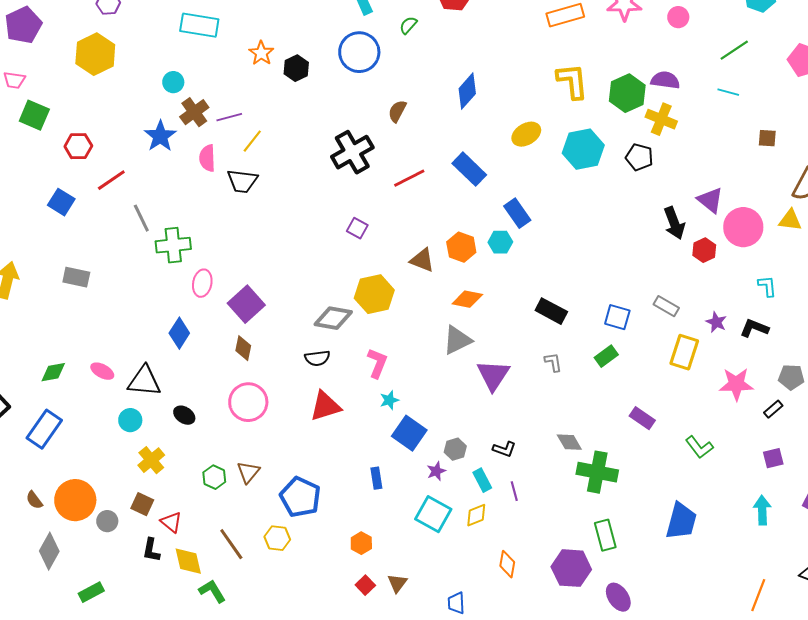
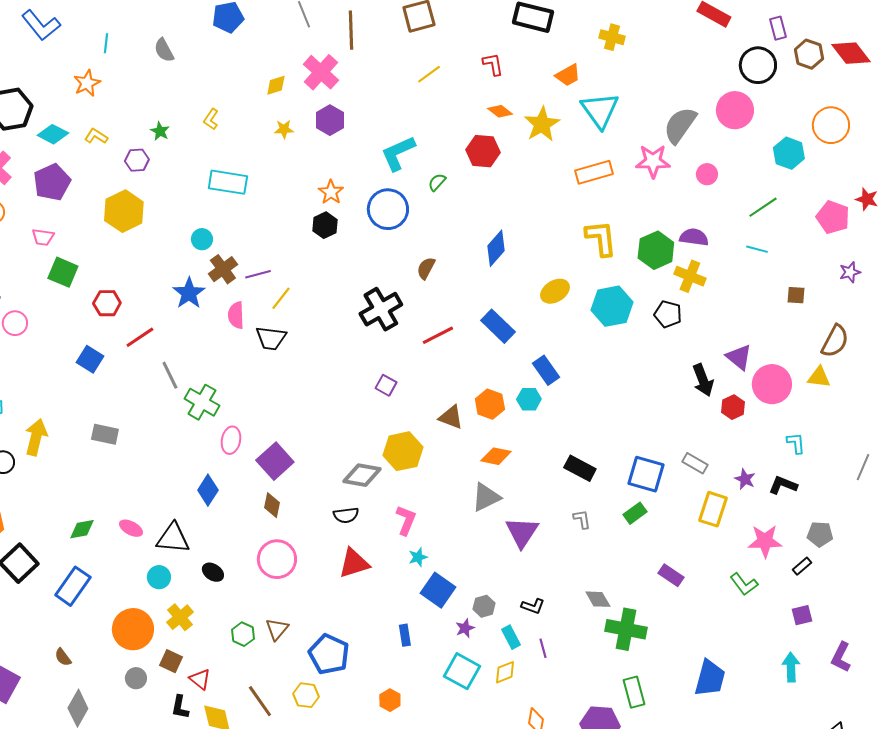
orange star: (261, 53) -> (331, 192), moved
green cross: (173, 245) -> (202, 402), turned 36
blue square: (617, 317) -> (646, 474), size x1.4
green L-shape: (699, 447) -> (744, 584), moved
orange circle: (75, 500) -> (133, 629), moved

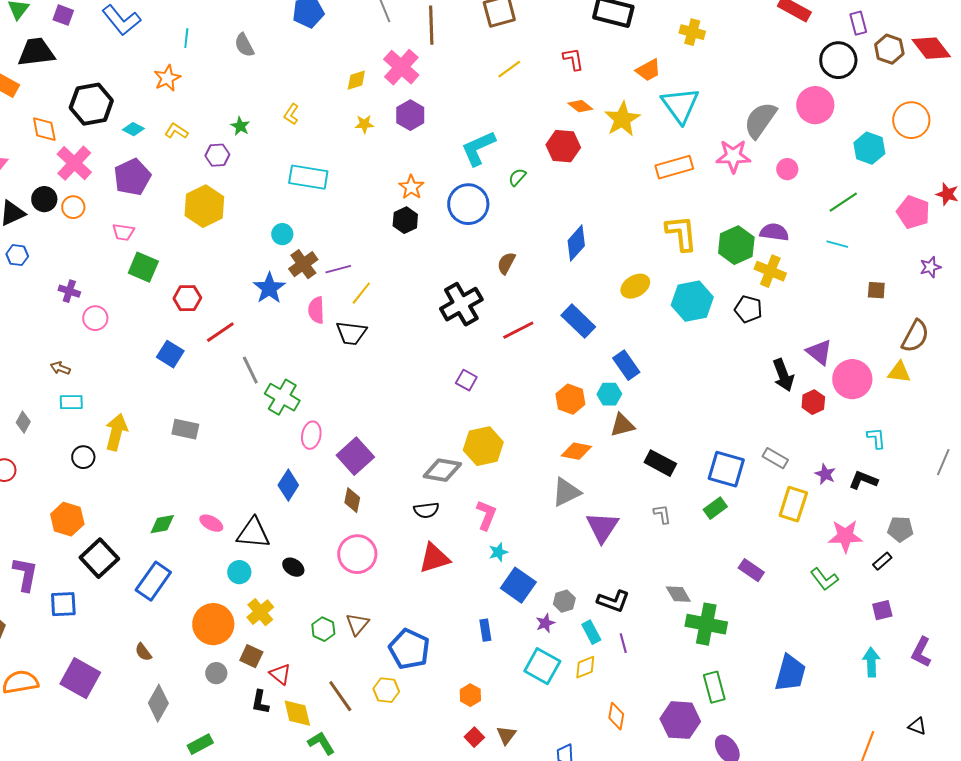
cyan diamond: (53, 134) -> (133, 129), size x0.7
brown triangle: (451, 417) -> (622, 425), moved, turned -36
black L-shape: (533, 606) -> (613, 601), size x1.4

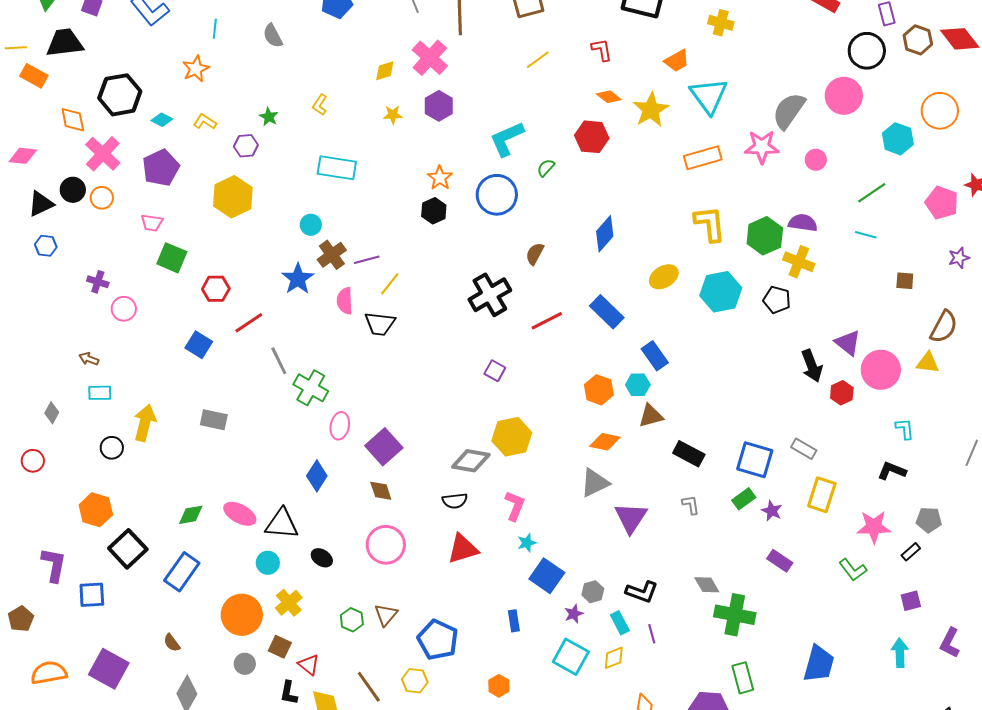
purple star: (825, 474) -> (772, 511), moved
brown diamond: (352, 500) -> (381, 491), turned -30
pink ellipse: (211, 523) -> (240, 514), size x1.4

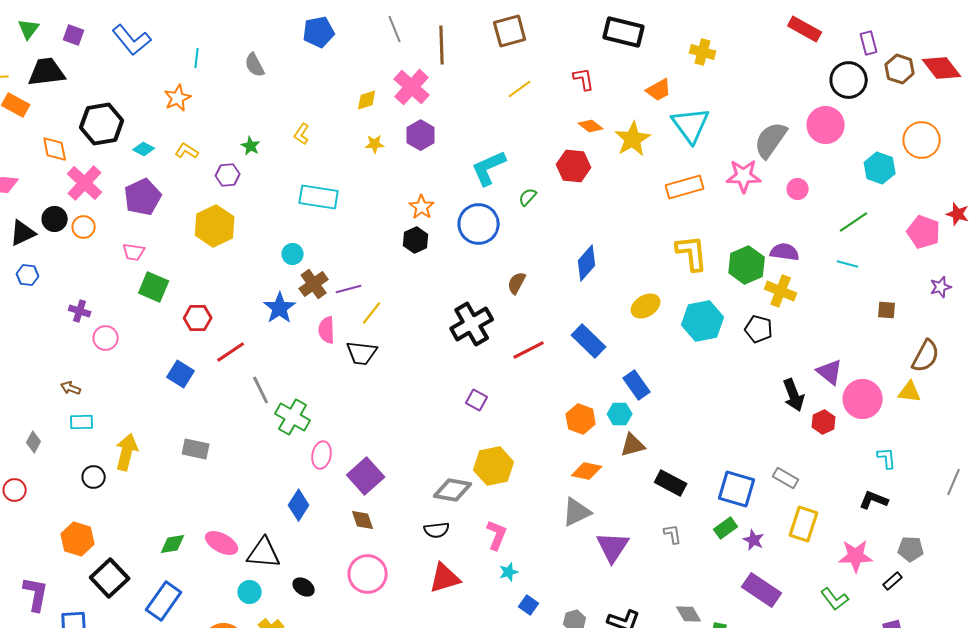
purple rectangle: (780, 561) -> (762, 590), size x1.5
blue square: (547, 576) -> (529, 605), size x0.6

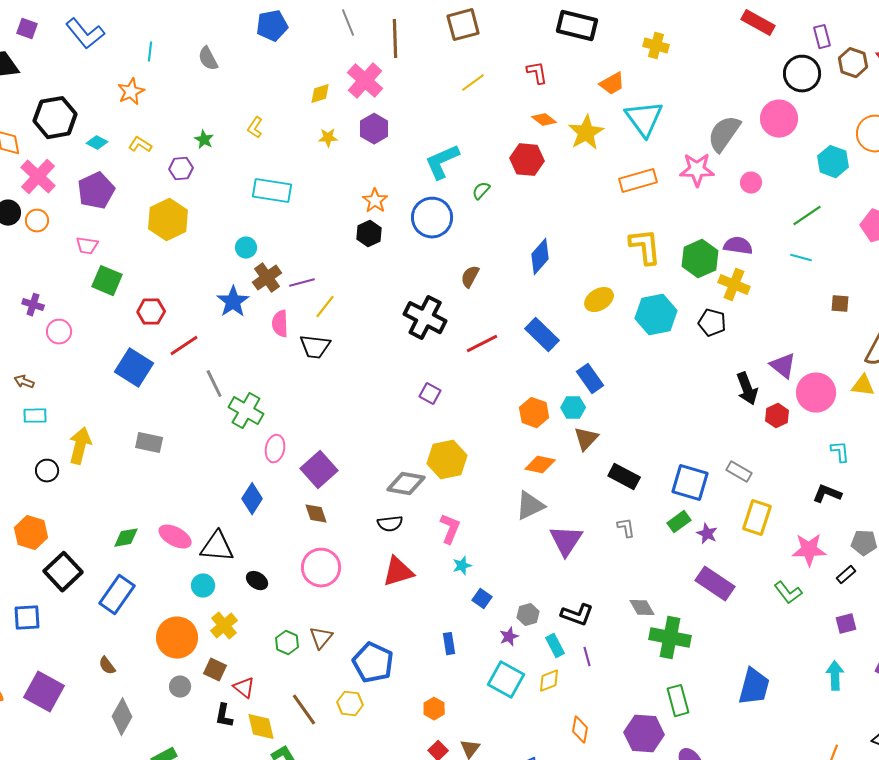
black cross: (472, 324) -> (425, 318), turned -33
blue square: (181, 374) -> (134, 368), size x1.4
brown triangle: (633, 445) -> (586, 439), turned -32

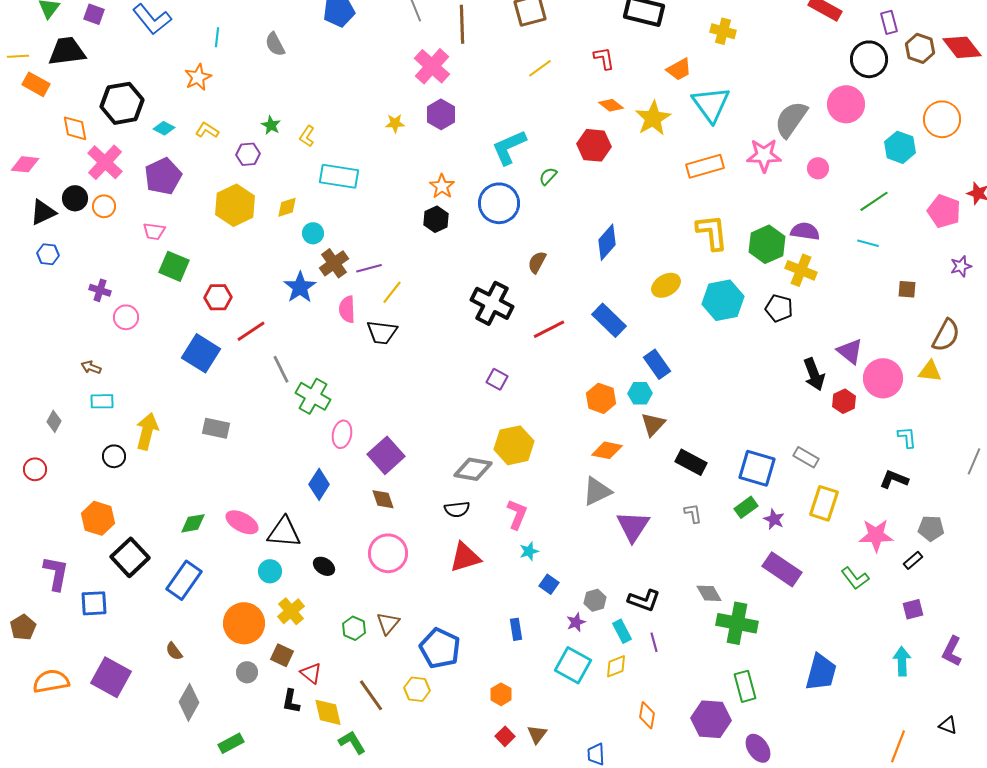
yellow diamond: (320, 94) -> (287, 207), moved
yellow L-shape: (255, 128) -> (307, 136), moved

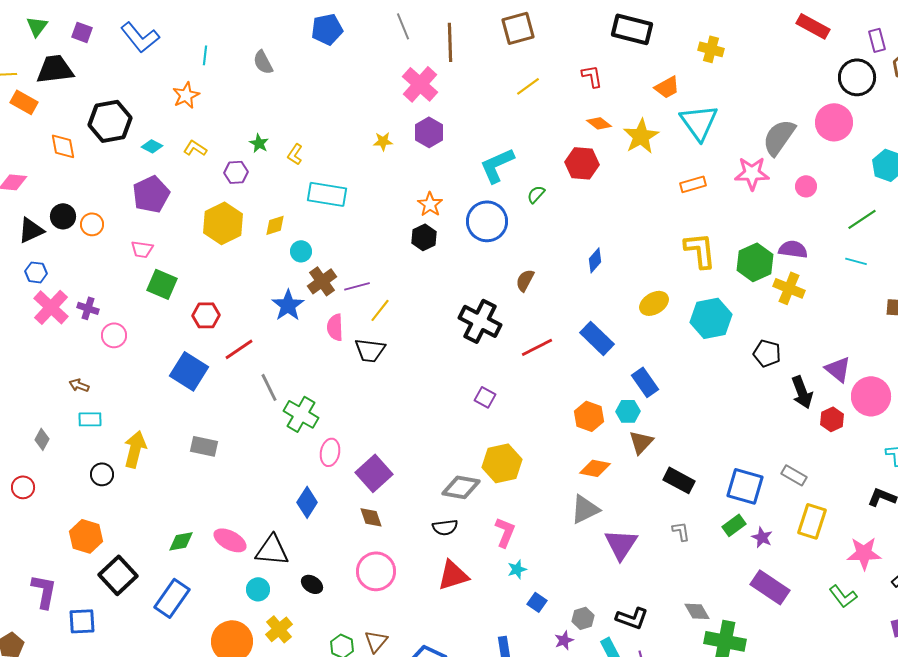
pink cross: (105, 162) -> (51, 307), moved
orange rectangle: (705, 166) -> (693, 184), size x0.7
blue diamond: (607, 242) -> (595, 260), size x0.7
black pentagon: (779, 308) -> (767, 353), moved

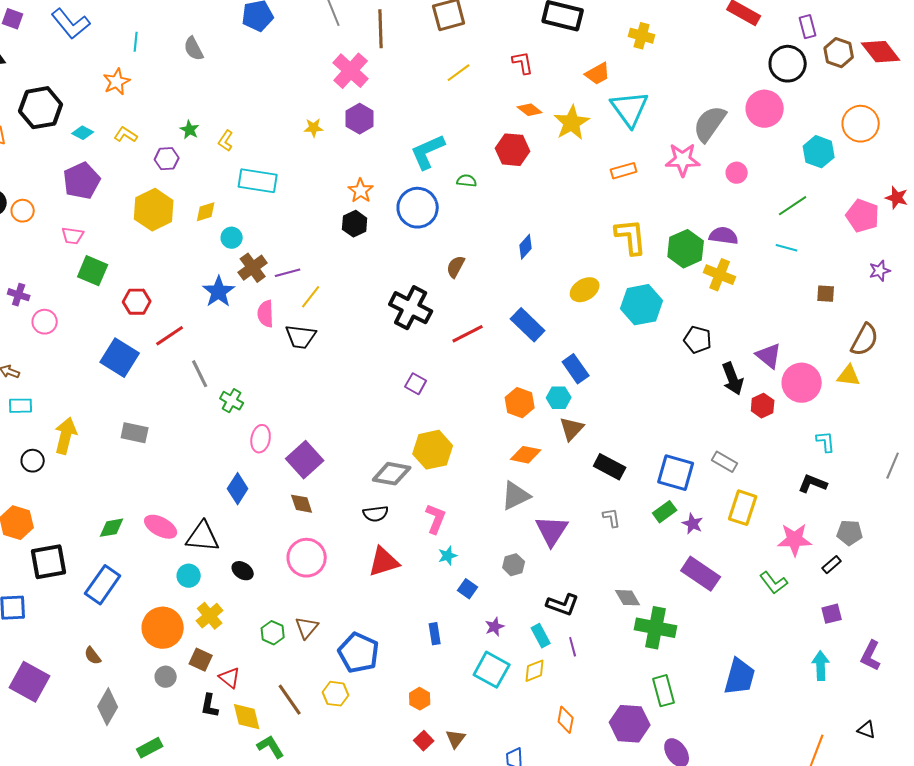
green semicircle: (536, 194) -> (467, 181), turned 54
green cross: (301, 414) -> (232, 401), size x0.7
black square: (118, 575) -> (49, 562), turned 33
gray hexagon: (583, 618) -> (514, 565), moved

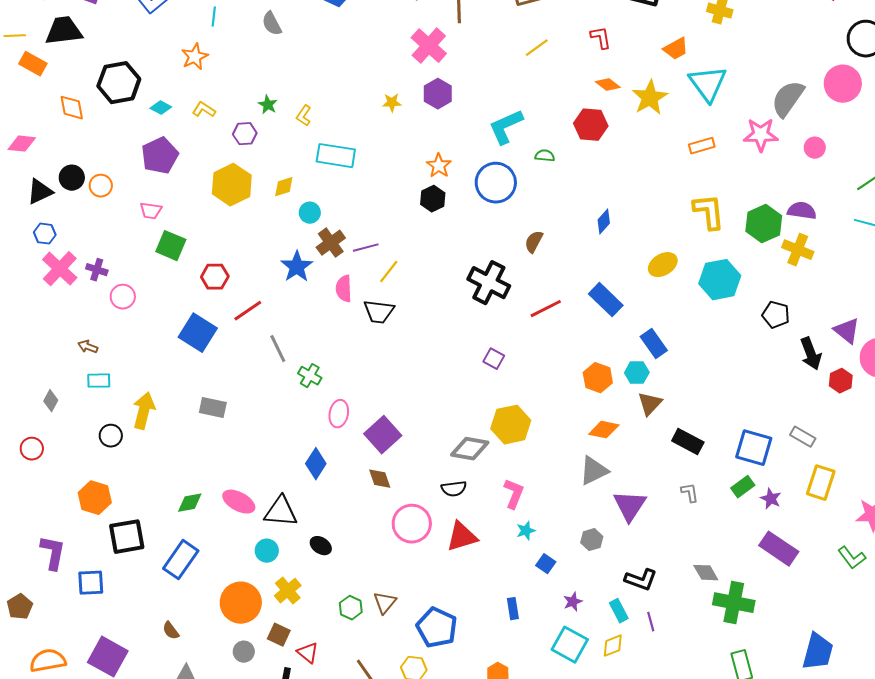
pink circle: (307, 558) -> (412, 524), moved

